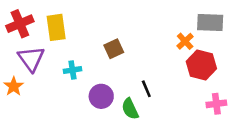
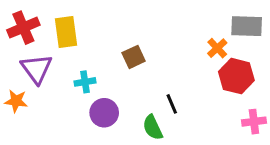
orange star: (14, 86) -> (16, 101), turned -30
purple circle: (101, 96) -> (104, 113), moved

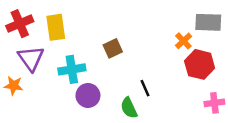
cyan cross: (85, 82) -> (72, 69), size x1.5

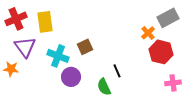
gray rectangle: (208, 22) -> (168, 18), turned -30
brown square: (113, 48) -> (85, 47), moved
cyan cross: (72, 69) -> (58, 56), turned 30

